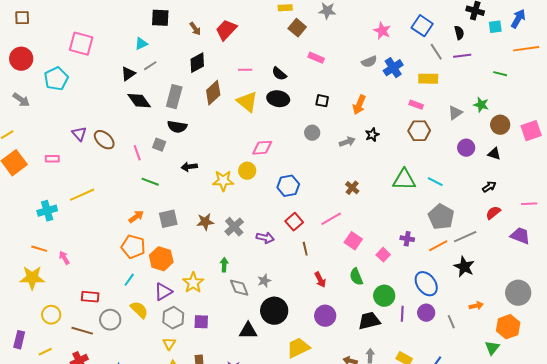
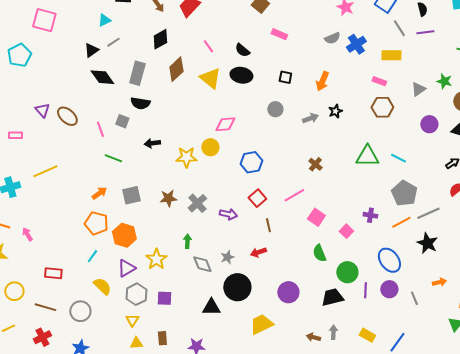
pink line: (245, 70) -> (208, 46), turned 56
red arrow: (320, 280) -> (258, 252), moved, turned 98
gray circle: (110, 320) -> (80, 311), moved

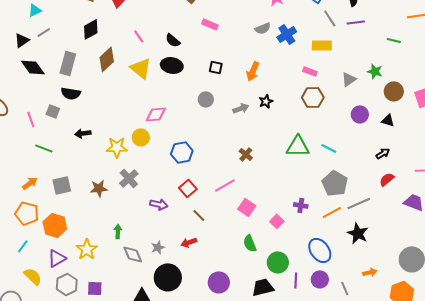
gray cross: (197, 203) -> (129, 178), moved
brown line: (268, 225) -> (199, 215), turned -32

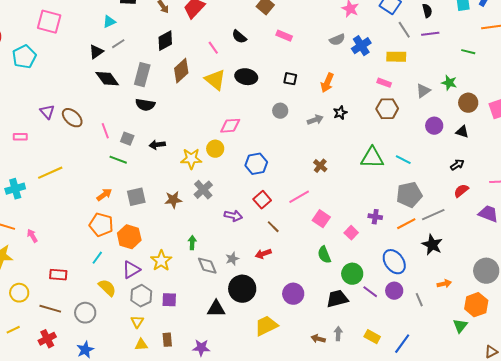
black semicircle: (173, 40) -> (239, 37), moved
gray square: (53, 111) -> (127, 139), moved
gray pentagon: (335, 183) -> (409, 195), turned 30
purple line: (296, 280) -> (370, 292), turned -56

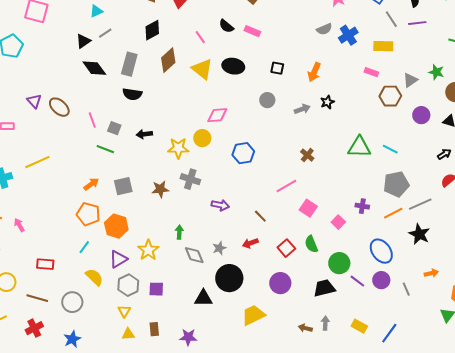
pink rectangle: (284, 36) -> (252, 31), moved
brown hexagon: (387, 109) -> (390, 96), moved
gray cross: (203, 190) -> (190, 179), turned -30
red square: (262, 200) -> (286, 248), moved

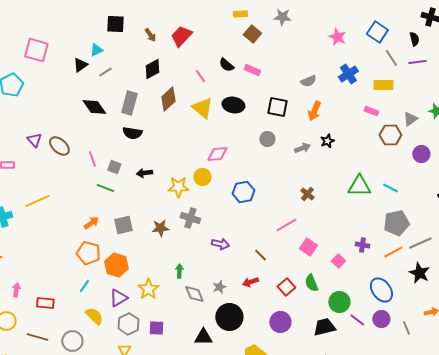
gray semicircle: (324, 29) -> (308, 81), moved
black triangle: (83, 41) -> (80, 65), moved
black square: (277, 68) -> (277, 107), size x1.5
pink arrow: (19, 225) -> (16, 290), moved, turned 40

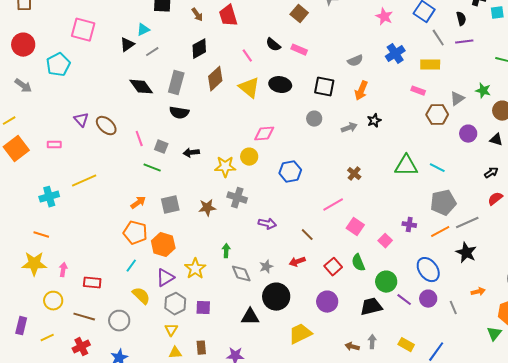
red trapezoid: (181, 36) -> (228, 16), turned -60

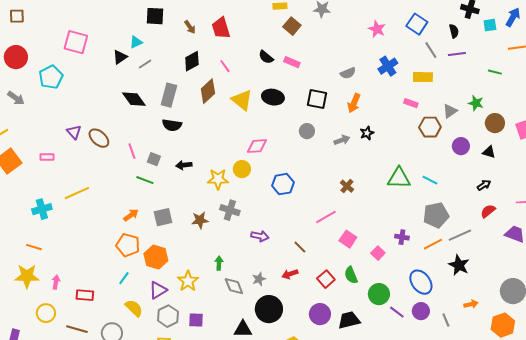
pink line: (247, 56) -> (225, 66), moved
black trapezoid: (371, 307) -> (349, 320), moved

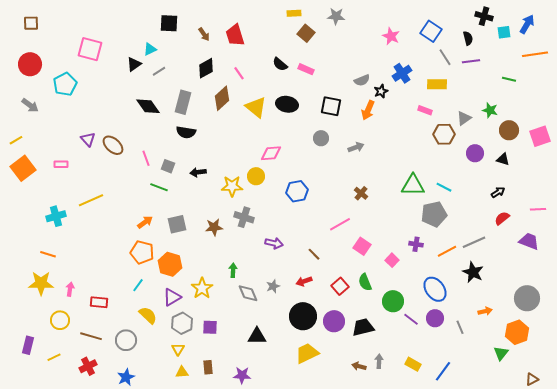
black star: (367, 133) -> (381, 91), moved
gray pentagon: (436, 215) -> (434, 214), moved
black circle: (269, 309) -> (303, 316), moved

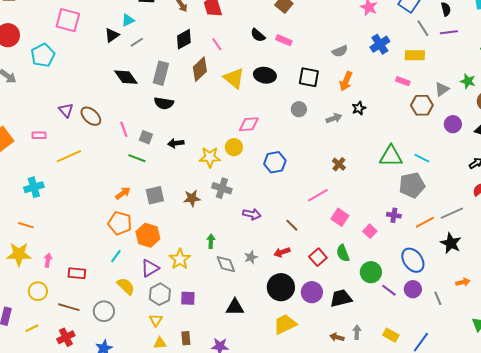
black star: (381, 91) -> (359, 108), moved
yellow line: (91, 200) -> (69, 156), moved

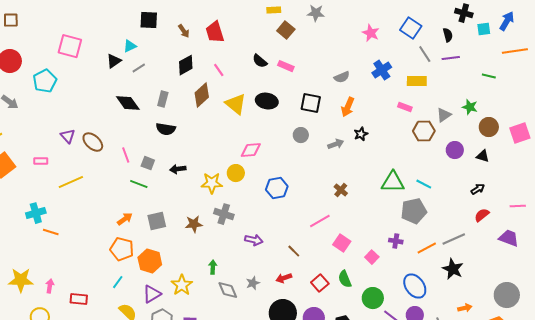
gray rectangle: (161, 73) -> (163, 99), size x0.7
orange line: (26, 225) -> (51, 232), moved

